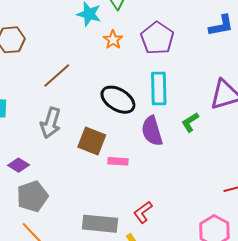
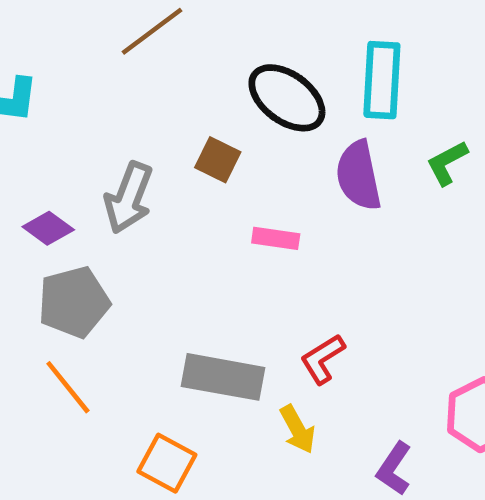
gray arrow: (51, 123) -> (129, 198), moved
brown square: (92, 141) -> (218, 160), moved, size x0.7

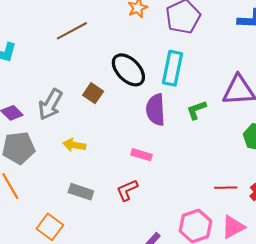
pink rectangle: (276, 238) -> (142, 155), moved
gray rectangle: (223, 377) -> (81, 192), size x0.7
yellow arrow: (297, 429) -> (74, 145), moved, turned 120

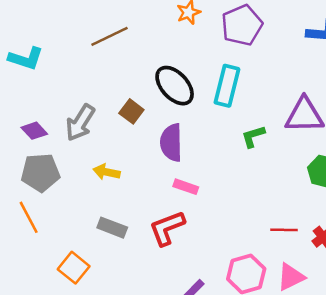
purple semicircle: (156, 110) -> (171, 143), moved
red L-shape: (127, 190) -> (167, 228), size x1.4

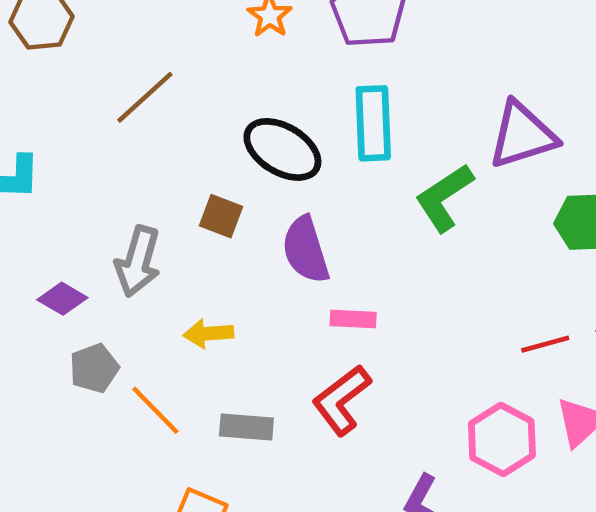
green L-shape: (253, 136) -> (444, 198), size x1.5
gray pentagon: (40, 173) -> (94, 368), size x0.7
orange line: (29, 217) -> (155, 410), moved

